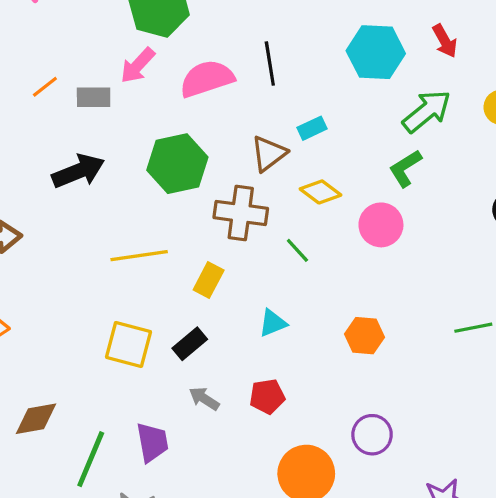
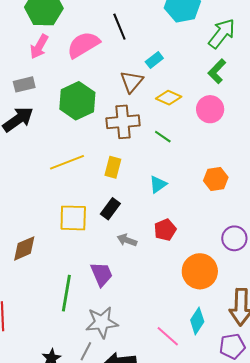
gray rectangle: (94, 97) -> (24, 84), moved
brown diamond: (36, 419) -> (24, 248), moved

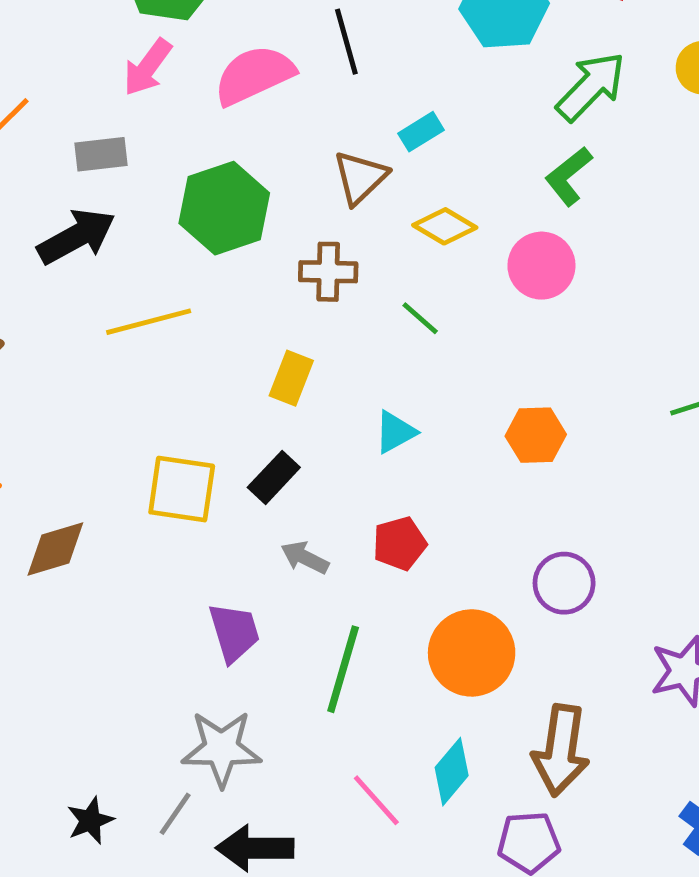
brown cross: (123, 122) -> (328, 272), size x0.7
yellow line: (67, 162) -> (149, 322), moved
green line: (66, 293) -> (343, 669), moved

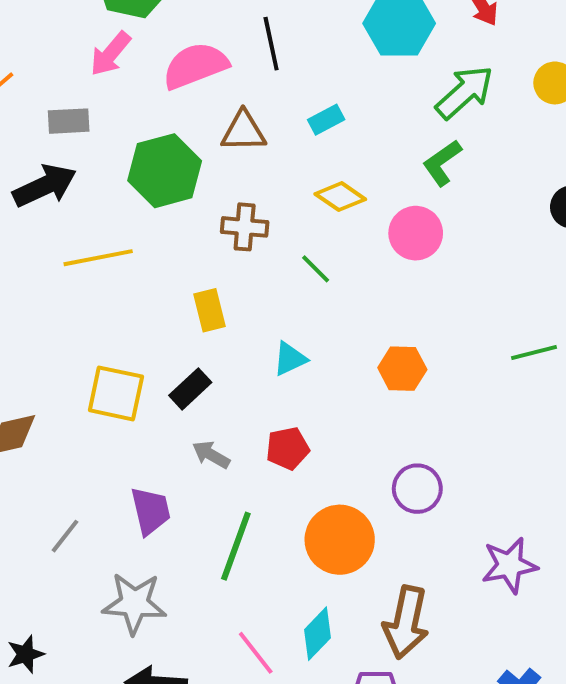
brown triangle: (360, 177) -> (243, 131), moved, turned 39
yellow rectangle: (291, 378) -> (209, 310), turned -39
gray line: (175, 814) -> (65, 536), moved

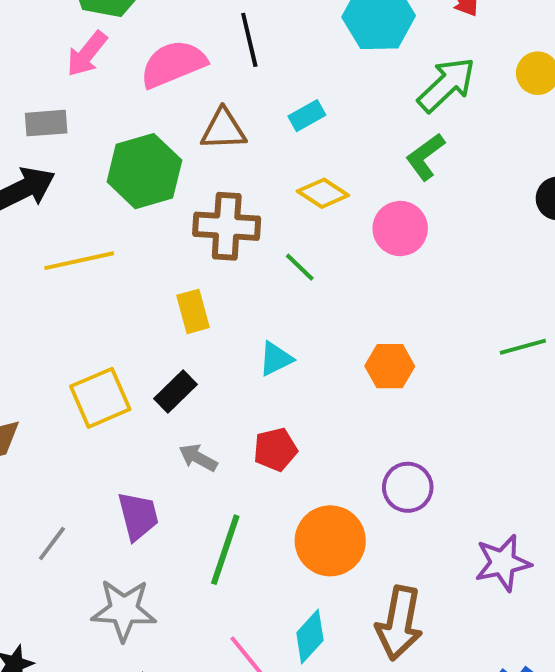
brown cross: (245, 227) -> (227, 226), size x1.4
yellow square: (116, 393) -> (100, 398), turned -34

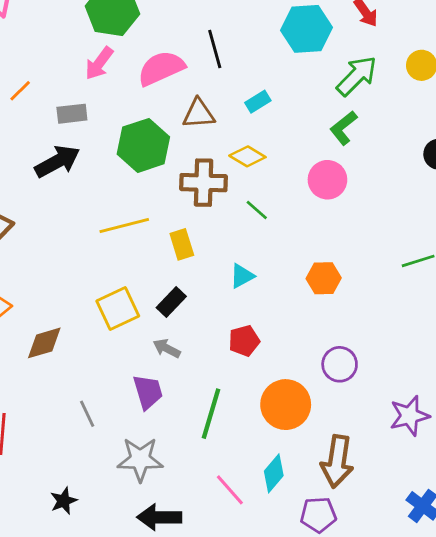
yellow diamond: (323, 193) -> (247, 156), moved
yellow line: (79, 261) -> (124, 225), moved
gray arrow: (198, 458) -> (167, 348), moved
gray line: (52, 543) -> (87, 414), turned -60

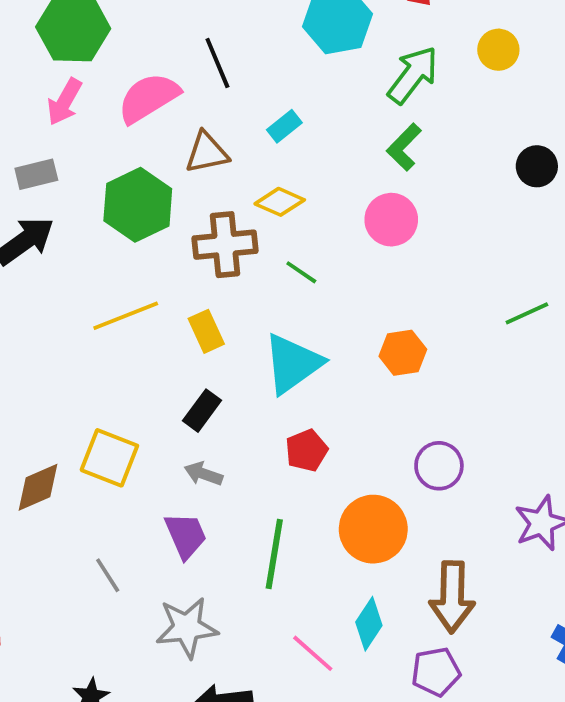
cyan triangle: (242, 276) -> (293, 364), size x1.8
yellow square: (118, 308) -> (109, 458), moved, turned -36

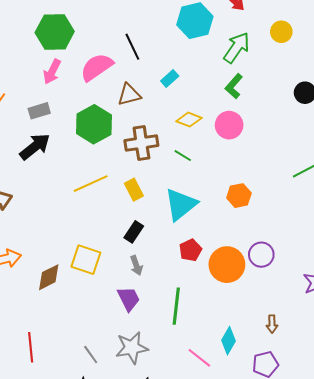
yellow diamond: (280, 202) -> (189, 120), moved
gray arrow: (204, 474) -> (136, 265), turned -126
orange circle: (373, 529) -> (227, 265), moved
gray line: (108, 575) -> (91, 355), moved
brown arrow: (452, 597) -> (272, 324), size x0.5

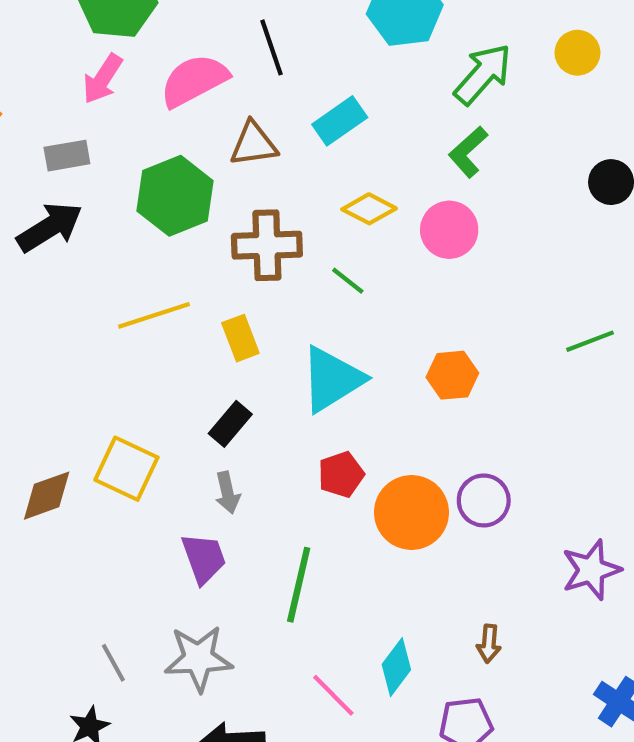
cyan rectangle: (170, 78) -> (340, 121), size x1.4

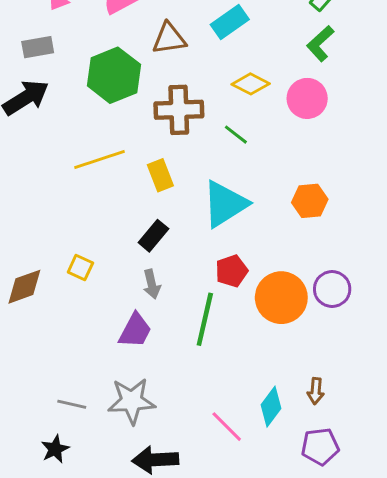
yellow square: (126, 469) -> (80, 267), size x0.6
purple trapezoid: (204, 558) -> (135, 330), turned 48
green line: (299, 585) -> (205, 319), moved
brown arrow: (489, 644) -> (316, 391), moved
gray line: (113, 663) -> (72, 404), turned -48

